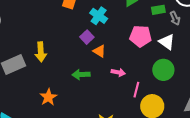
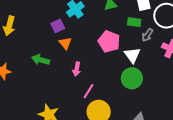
gray arrow: (175, 18) -> (147, 35), turned 40
green circle: (163, 70) -> (132, 78), moved
pink arrow: (118, 72) -> (77, 69), turned 72

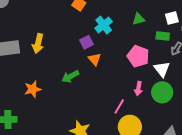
green arrow: (41, 60) -> (70, 76), turned -42
pink arrow: (77, 69) -> (138, 89), moved

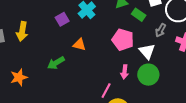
green rectangle: (163, 36) -> (139, 15), moved, turned 32
purple square: (86, 42) -> (62, 19), moved
orange triangle: (95, 59) -> (79, 45), turned -32

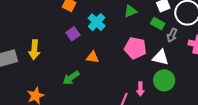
green rectangle: (139, 15) -> (158, 23), moved
white triangle: (147, 51) -> (161, 57), turned -30
pink arrow: (124, 72) -> (140, 89), moved

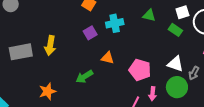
green triangle: (130, 11) -> (149, 15), turned 32
cyan cross: (97, 22) -> (115, 23), turned 30
gray arrow: (172, 35) -> (194, 73), moved
pink pentagon: (135, 48) -> (140, 70), moved

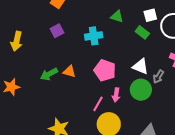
cyan cross: (115, 23) -> (94, 36), moved
orange triangle: (108, 58) -> (69, 71), moved

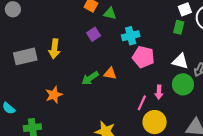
green triangle: (117, 16) -> (110, 13), moved
green rectangle: (142, 32) -> (179, 27), turned 72
pink pentagon: (105, 70) -> (143, 57), moved

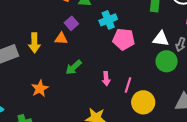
orange triangle: (110, 73) -> (61, 39), moved
pink arrow: (159, 92) -> (106, 79), moved

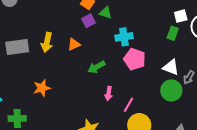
purple square: (71, 23) -> (89, 21), moved
orange triangle: (61, 39) -> (74, 44), turned -40
green arrow: (74, 67) -> (96, 67), moved

